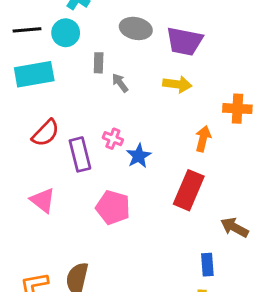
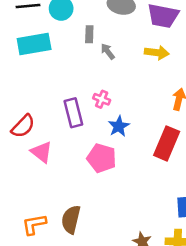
red semicircle: (46, 133) -> (23, 126), moved
blue star: (139, 156) -> (119, 126), moved

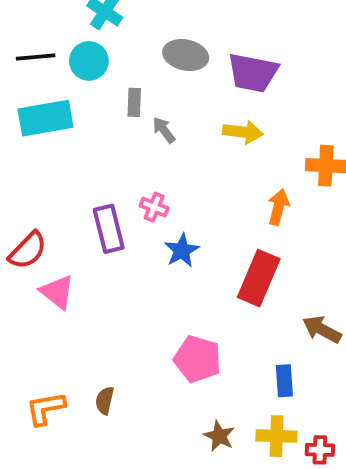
pink pentagon: (102, 158) -> (197, 359), moved
brown semicircle: (71, 219) -> (105, 401), size x0.6

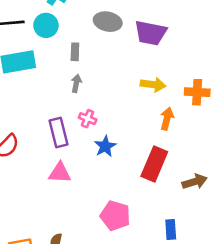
gray arrow: (164, 130) -> (76, 83), moved, turned 48
yellow arrow: (243, 132) -> (153, 85), moved
pink triangle: (57, 292) -> (60, 173), moved, turned -35
brown arrow: (322, 329) -> (195, 182), moved, turned 135

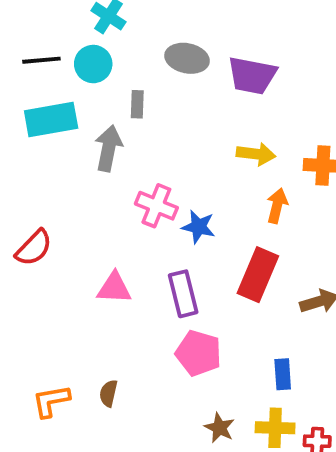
gray arrow: (76, 83) -> (108, 148), moved, size x1.6
pink cross: (88, 119) -> (156, 206), size x1.5
purple rectangle: (59, 132) -> (183, 294), moved
blue star: (105, 146) -> (198, 227), moved, turned -30

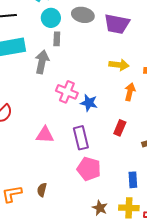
cyan circle: (93, 64) -> (51, 18), moved
red rectangle: (258, 275) -> (120, 128), size x0.6

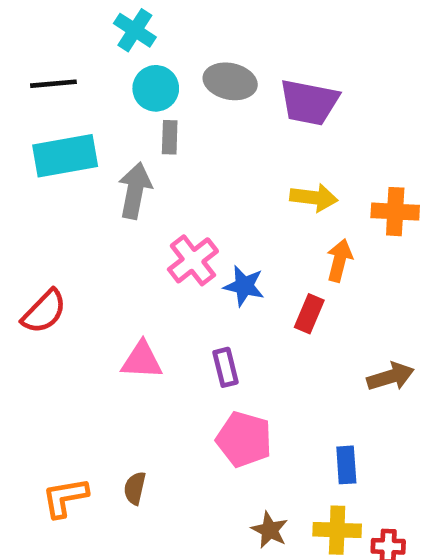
pink cross: (67, 92) -> (193, 260), turned 30
red rectangle: (120, 128) -> (309, 314), moved
purple rectangle: (81, 138) -> (225, 367), size x0.7

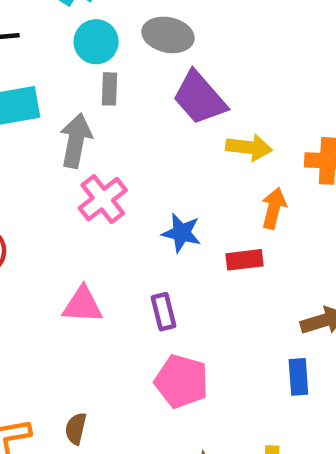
purple trapezoid: (309, 102) -> (199, 98), moved, turned 38
pink cross: (193, 260) -> (103, 199), moved
red rectangle: (309, 314) -> (244, 260), turned 60
blue rectangle: (346, 465) -> (298, 377), moved

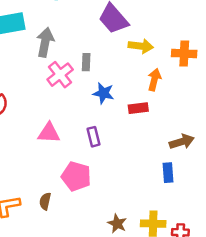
gray rectangle: (110, 89) -> (86, 62), moved
pink pentagon: (181, 381) -> (76, 176), moved

